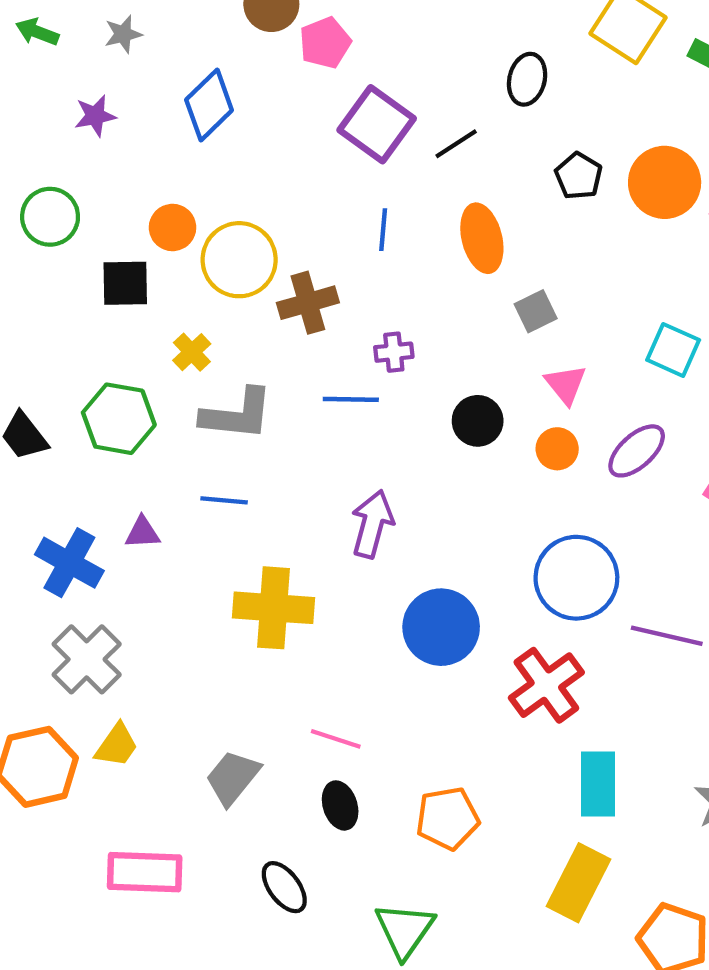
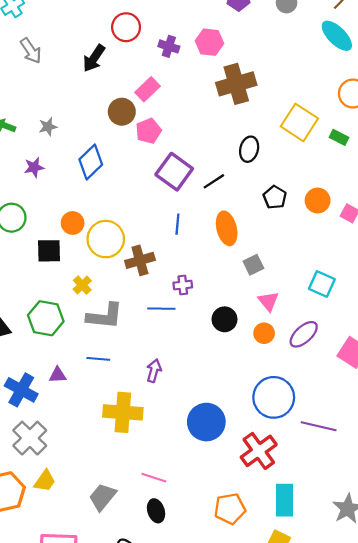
orange circle: (665, 182) -> (318, 201), size x0.7
purple arrow: (372, 524) -> (154, 371), moved, size x0.7
orange pentagon: (448, 818) -> (230, 509), moved

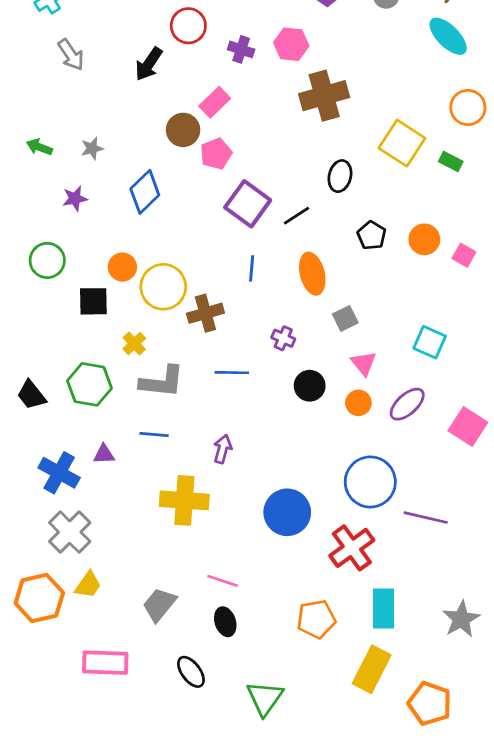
purple cross: (183, 285) -> (283, 338), moved, turned 30

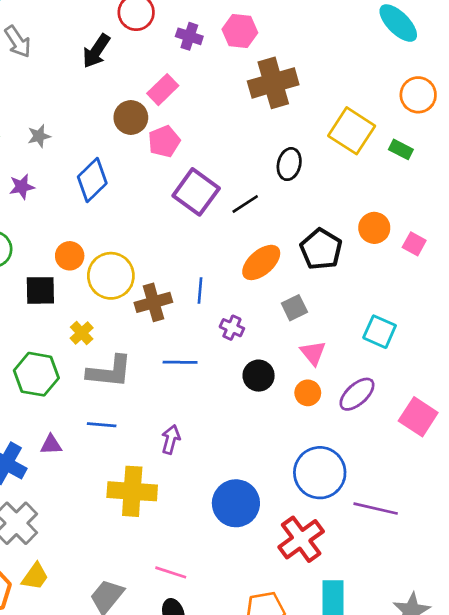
black pentagon: (372, 235) -> (321, 249), moved, size x1.4
blue line: (252, 268) -> (200, 290), moved
orange ellipse: (312, 274) -> (261, 262), turned 63

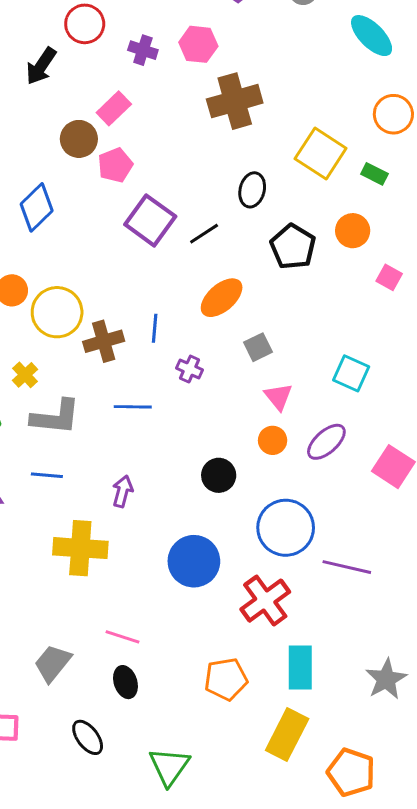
orange circle: (374, 228) -> (353, 231), moved
black pentagon: (321, 249) -> (293, 247), moved
black circle: (259, 376) -> (219, 475), moved

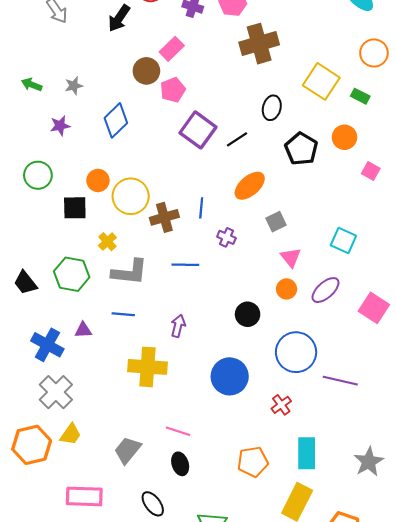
red cross: (265, 601) -> (281, 405), size x0.6

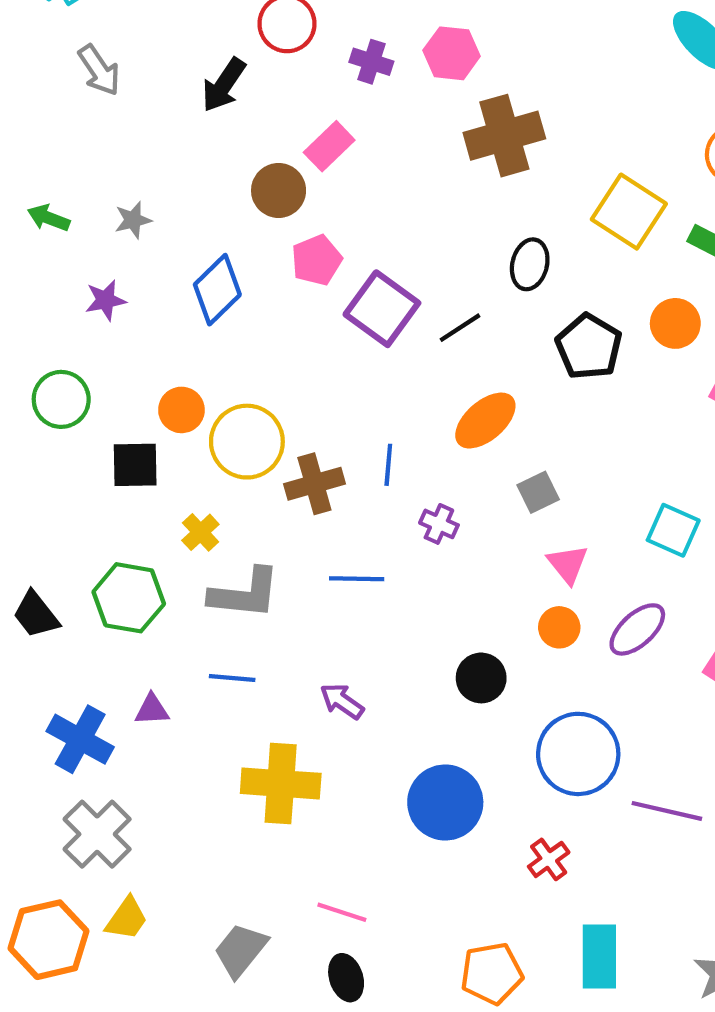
pink pentagon: (173, 90) -> (317, 260), moved
purple arrow: (178, 326) -> (342, 701), turned -70

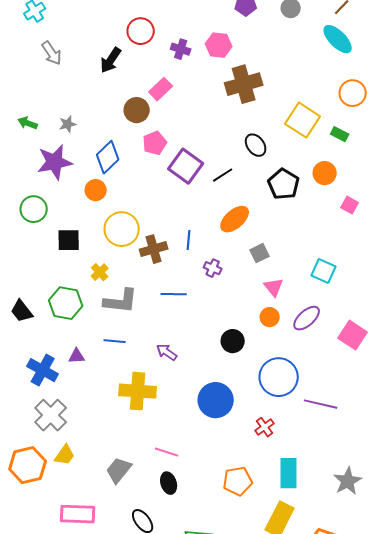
black ellipse: (530, 264) -> (256, 145), turned -50
purple star: (105, 300) -> (55, 162), size x1.8
orange circle: (181, 410) -> (96, 190), moved

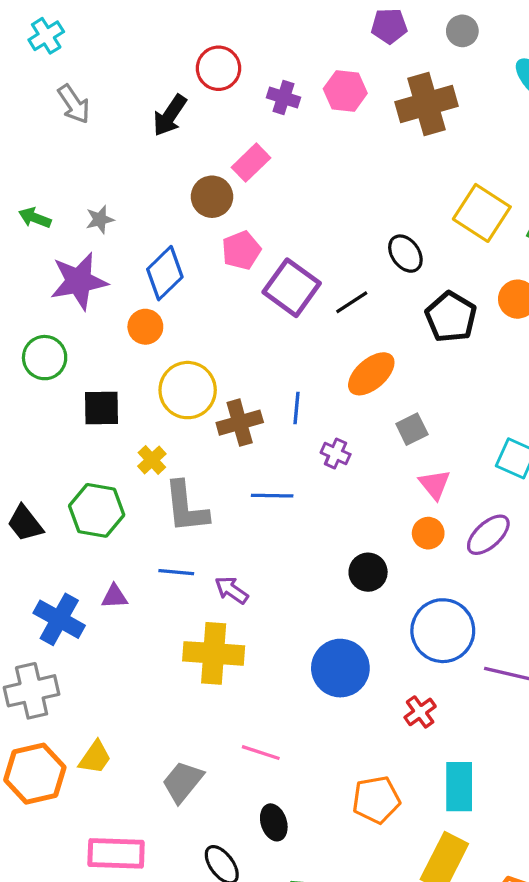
brown cross: (244, 84) -> (427, 104), moved
gray L-shape: (121, 301) -> (186, 507), turned 78
purple arrow: (167, 352) -> (232, 590), moved
gray cross: (51, 415) -> (32, 691), moved, turned 32
black ellipse: (169, 483) -> (274, 822), moved

